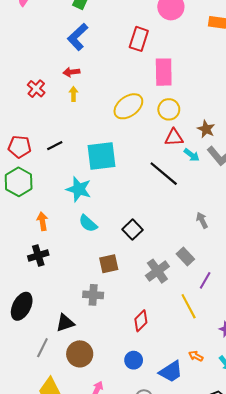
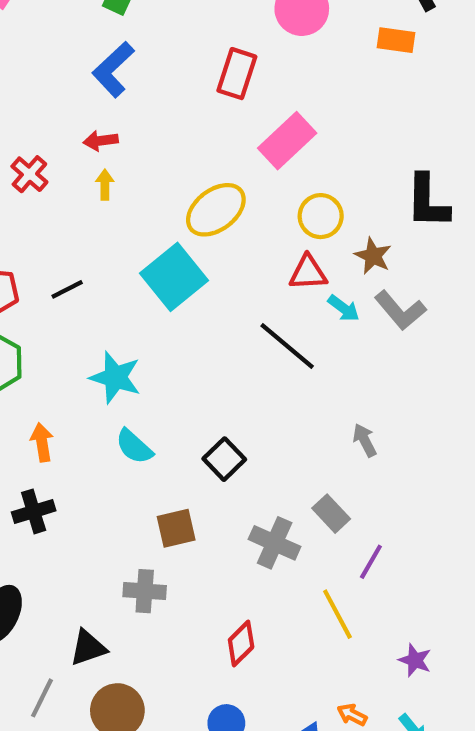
pink rectangle: (164, 72) -> (287, 141), turned 48
yellow circle: (169, 109) -> (321, 216), moved
cyan square: (101, 156) -> (174, 277), moved, turned -32
gray cross: (157, 271) -> (275, 543), turned -30

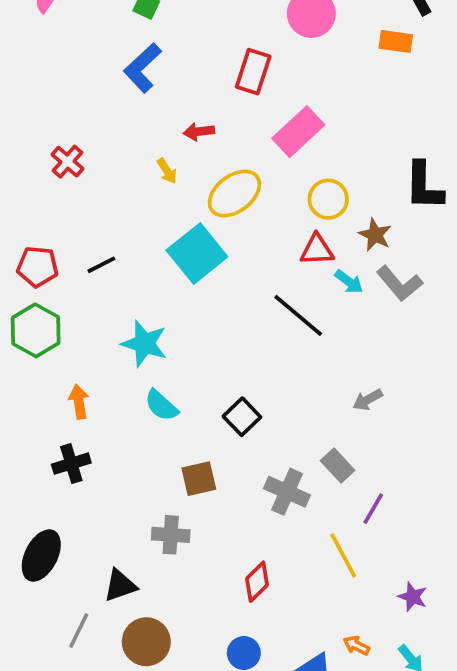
red arrow: (101, 141) -> (199, 132), moved
yellow arrow: (105, 185) -> (167, 171), moved, turned 148
gray arrow: (365, 440) -> (368, 400), turned -92

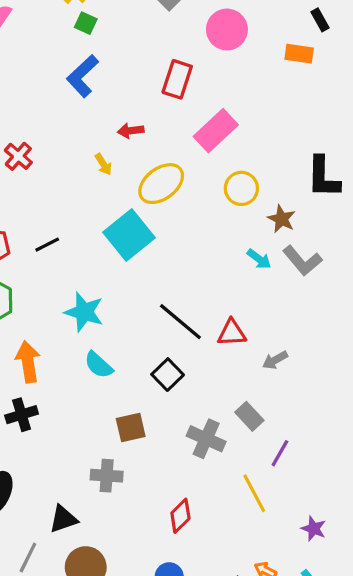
red triangle: (317, 250) -> (232, 333), moved
black line: (298, 315) -> (180, 322), moved
orange arrow: (79, 402) -> (28, 362), size x1.4

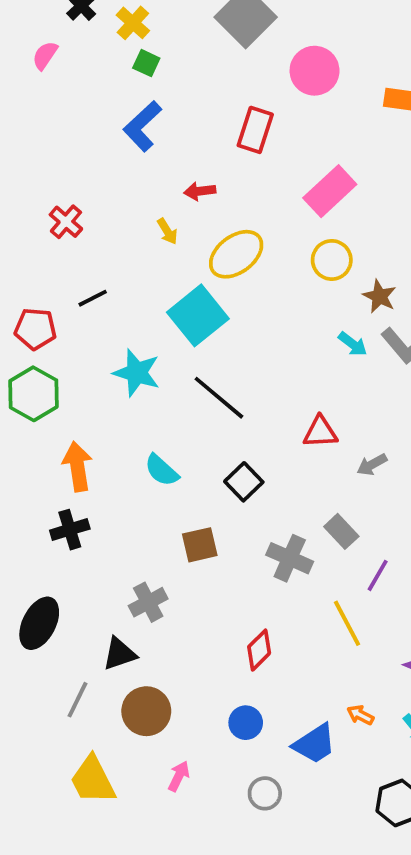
pink rectangle: (216, 131) -> (330, 191), moved
black line: (47, 245) -> (93, 298), moved
cyan star: (84, 312) -> (137, 373), moved
black line: (180, 322) -> (219, 398), moved
gray cross: (107, 476) -> (148, 602), moved, turned -32

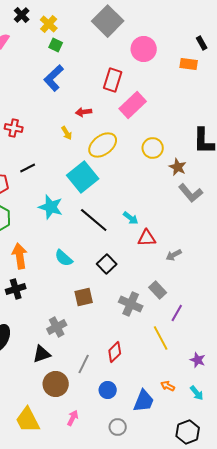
pink rectangle: (330, 191) -> (133, 105), moved
red cross: (66, 222) -> (14, 128), turned -30
cyan arrow: (353, 344) -> (131, 218), moved
gray line: (77, 700) -> (84, 364), moved
blue trapezoid: (315, 744) -> (144, 401), turned -35

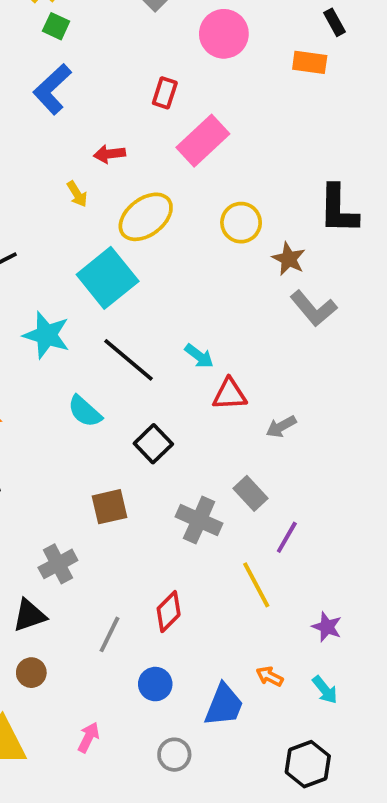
red rectangle: (113, 80) -> (165, 93), size x0.7
cyan semicircle: (64, 258) -> (85, 411), moved
brown circle: (56, 384) -> (31, 673), moved, size x0.6

